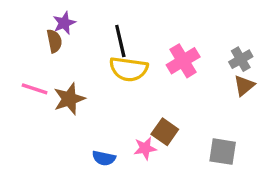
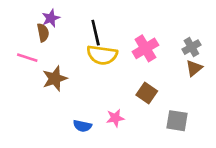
pink line: (35, 89) -> (27, 58), moved
brown square: (165, 132) -> (147, 93), moved

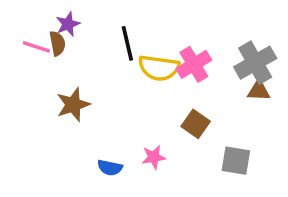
gray cross: (191, 47) -> (255, 63), size x1.6
yellow semicircle: (102, 55) -> (159, 68), moved
pink line: (27, 58) -> (36, 47), moved
brown triangle: (194, 68) -> (259, 91), turned 42

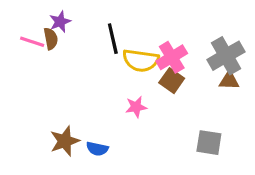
brown star: (73, 105) -> (65, 141), moved
brown square: (196, 124) -> (172, 81), moved
pink star: (154, 157) -> (136, 107), moved

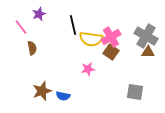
brown semicircle: (51, 39) -> (32, 48), moved
pink line: (32, 42) -> (21, 27), turned 35
gray cross: (226, 56) -> (146, 36), turned -30

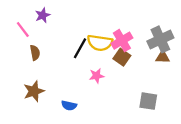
black line: (73, 25) -> (80, 48), moved, turned 42
gray cross: (146, 36) -> (160, 39), turned 35
brown star: (42, 91) -> (34, 91), moved

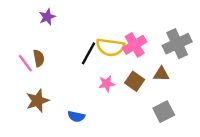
pink line: (23, 30) -> (25, 63), moved
brown square: (122, 57) -> (135, 81), moved
brown triangle: (163, 57) -> (161, 74), moved
gray square: (148, 101) -> (164, 112), turned -36

